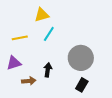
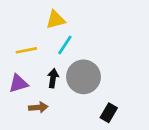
gray circle: (81, 58) -> (83, 77), moved
black arrow: (48, 70) -> (53, 78), moved

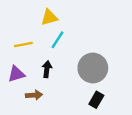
gray circle: (83, 77) -> (93, 68), moved

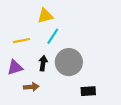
gray circle: (93, 68) -> (69, 62), moved
black rectangle: (96, 100) -> (88, 91), turned 56

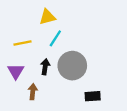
purple triangle: (15, 67) -> (16, 71), turned -42
brown arrow: (31, 87) -> (33, 92), turned -80

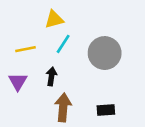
gray circle: (72, 66) -> (105, 53), moved
brown arrow: (33, 92) -> (63, 107), moved, size x1.5

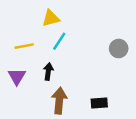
gray circle: (105, 53) -> (119, 48), moved, size x0.6

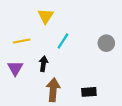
yellow triangle: (51, 18) -> (46, 16), turned -42
cyan line: (59, 41) -> (63, 41), moved

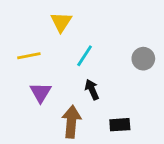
black arrow: (43, 64) -> (92, 89), moved, turned -32
purple triangle: (15, 68) -> (41, 92), moved

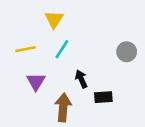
cyan line: (85, 56) -> (62, 49), moved
black rectangle: (120, 125) -> (103, 97), moved

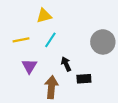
yellow triangle: (54, 19) -> (44, 16), turned 42
gray circle: (127, 52) -> (103, 42), size x1.5

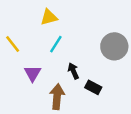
yellow line: (21, 40) -> (13, 44), moved, turned 63
black rectangle: (84, 79) -> (93, 87), turned 32

